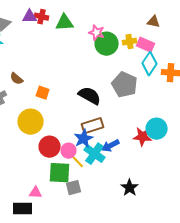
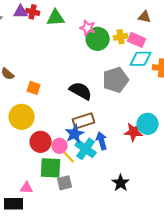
cyan diamond: (150, 64) -> (141, 59), turned 55
gray pentagon: (125, 85) -> (116, 80), turned 30
blue arrow: (111, 146) -> (102, 141), turned 102

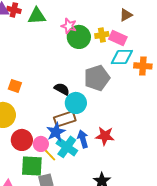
brown triangle: (145, 17) -> (126, 15), turned -40
black semicircle: (81, 91) -> (62, 89), size x0.7
cyan circle: (148, 124) -> (76, 103), moved
red star: (134, 132) -> (105, 136), moved

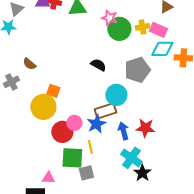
orange square: (15, 86) -> (53, 91), moved
black semicircle: (62, 89) -> (98, 65), moved
pink circle: (41, 144) -> (74, 123), moved
cyan cross: (67, 147) -> (131, 158), moved
yellow line: (50, 155) -> (90, 147), turned 32

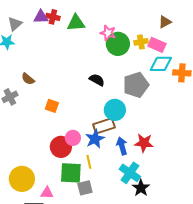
yellow circle: (43, 107) -> (22, 179), moved

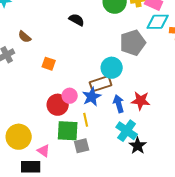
black semicircle: (97, 80) -> (77, 20), moved
pink triangle: (47, 193) -> (44, 151), turned 32

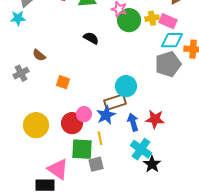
gray pentagon: (133, 43) -> (168, 64), moved
yellow circle: (19, 137) -> (36, 125), moved
pink triangle: (44, 151) -> (58, 169), size x1.6

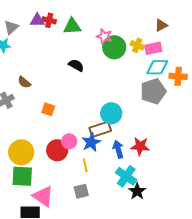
yellow cross: (152, 18) -> (137, 45), turned 32
pink rectangle: (168, 21) -> (153, 48), turned -36
green square: (82, 149) -> (22, 176), moved

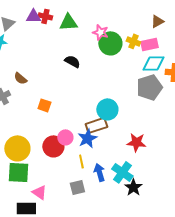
blue arrow: (118, 149) -> (99, 172), moved
pink triangle: (43, 196) -> (39, 192), size x0.7

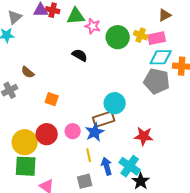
pink star: (100, 32) -> (93, 26), moved
gray pentagon: (149, 87) -> (157, 81), turned 30
red circle: (53, 146) -> (47, 134), moved

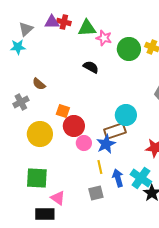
red circle: (47, 134) -> (74, 126), moved
yellow circle: (25, 142) -> (40, 134), moved

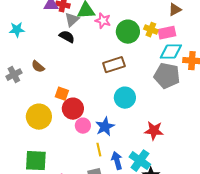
gray triangle: (26, 29) -> (72, 20), moved
black semicircle: (91, 67) -> (67, 37), moved
gray cross: (21, 102) -> (14, 75), moved
brown rectangle: (115, 131) -> (114, 65), moved

